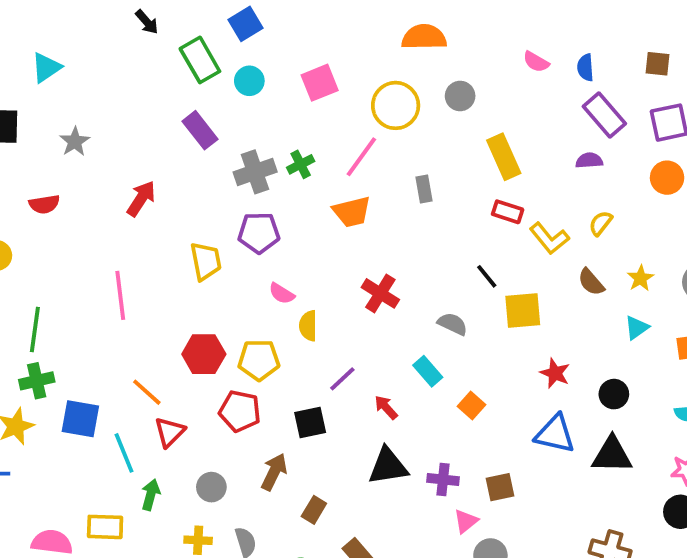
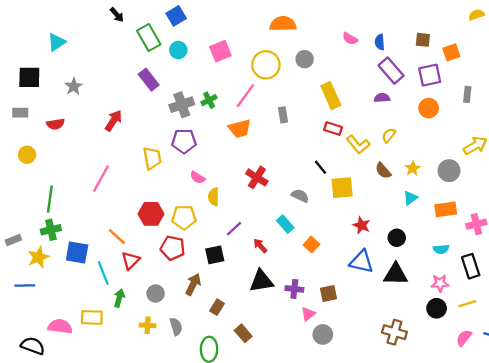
pink line: (120, 295) -> (101, 179), turned 36

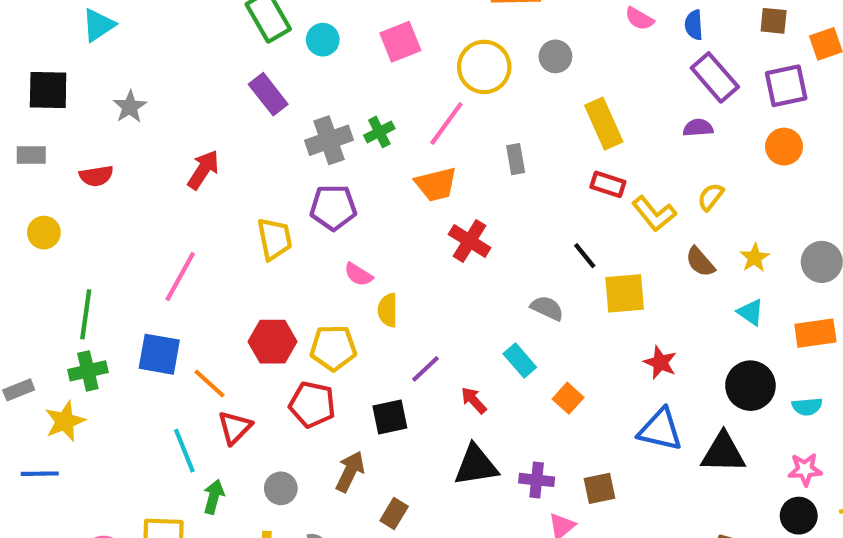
red cross: (257, 177) -> (470, 241), moved
cyan triangle: (410, 198) -> (750, 312), turned -49
black circle: (397, 238) -> (750, 386), moved, size x1.5
blue square: (77, 253) -> (159, 354), moved

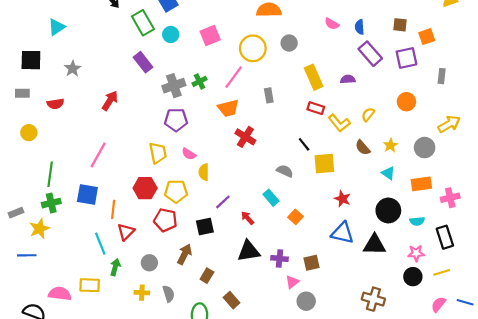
purple semicircle: (698, 128) -> (348, 79), moved
orange circle: (784, 147) -> (406, 102), moved
yellow trapezoid: (275, 239) -> (158, 153), moved
orange line: (210, 384) -> (113, 209), turned 54

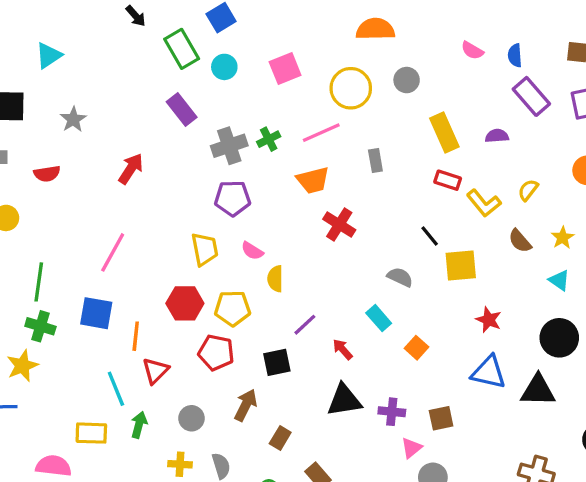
pink line: (234, 77) -> (321, 133), turned 30
green cross: (51, 203) -> (40, 326), turned 30
yellow rectangle: (90, 285) -> (91, 433), moved

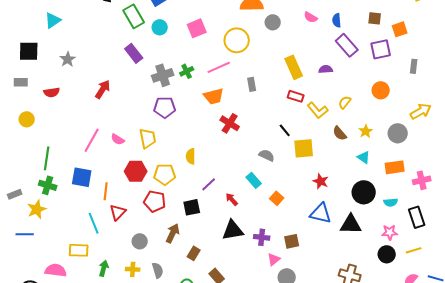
gray circle: (407, 80) -> (273, 22), moved
pink semicircle: (252, 251) -> (118, 139), moved
green arrow: (139, 425) -> (104, 268), moved

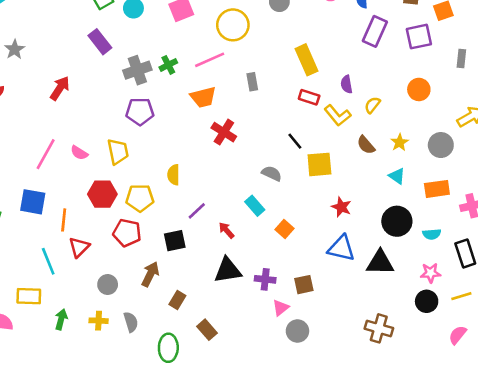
purple rectangle: (347, 45) -> (375, 31), turned 65
purple semicircle: (326, 69) -> (347, 84), moved, turned -96

